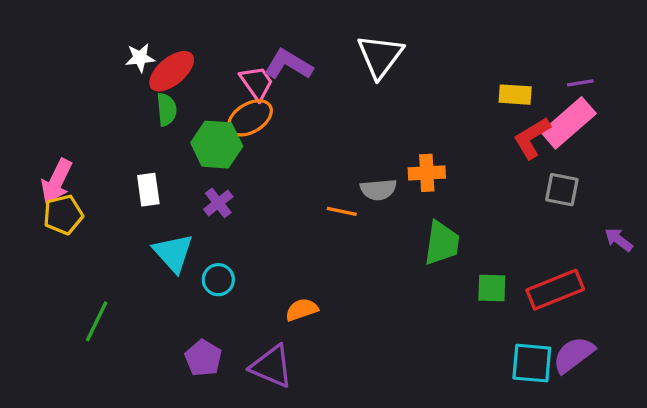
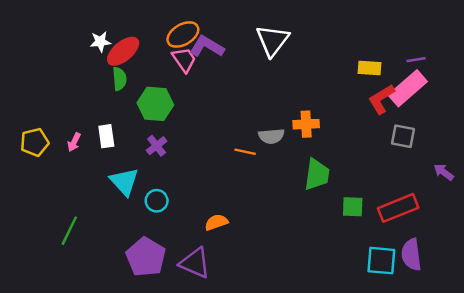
orange ellipse: (250, 118) -> (183, 35), moved
pink arrow: (57, 181) -> (74, 142), moved, size x0.6
yellow pentagon: (63, 215) -> (35, 142), moved
purple semicircle: (574, 355) -> (411, 255), turned -60
purple pentagon: (203, 358) -> (146, 257), size x1.5

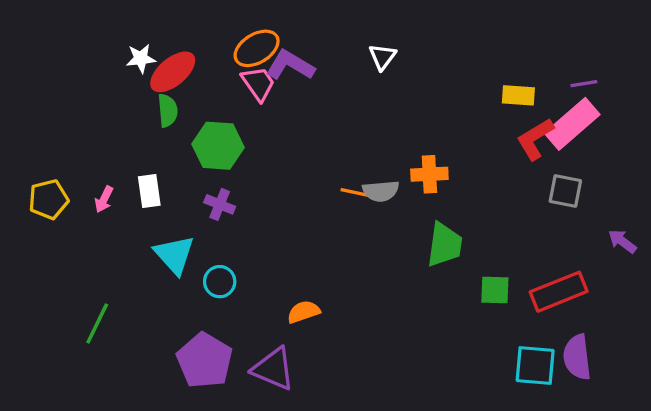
white triangle: (273, 40) -> (382, 57), size x0.6
purple cross: (157, 146) -> (220, 204), turned -30
orange line: (245, 152) -> (356, 193), moved

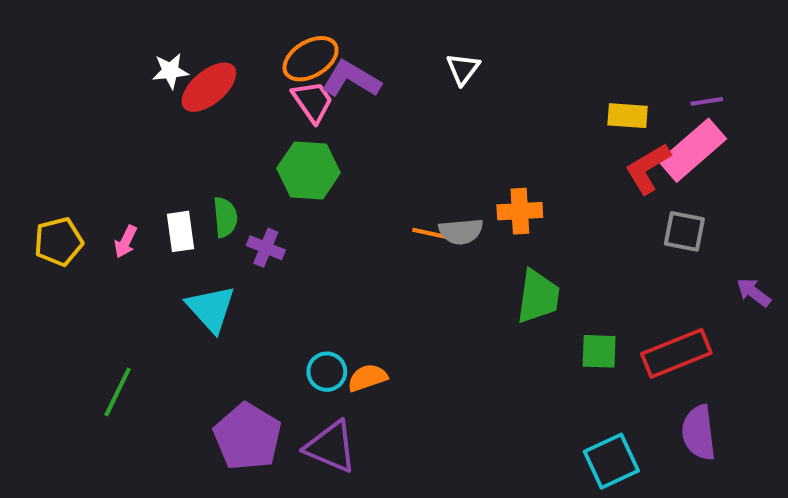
green semicircle: (168, 110) -> (225, 217), moved
green hexagon: (218, 146) -> (309, 170), moved
cyan circle: (220, 282) -> (327, 372), moved
cyan square: (535, 366) -> (611, 461), moved, turned -30

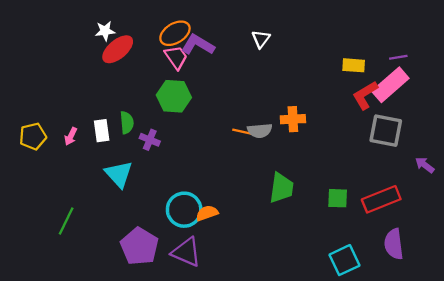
white star: (170, 71) -> (105, 31), moved
gray square: (684, 231) -> (386, 131), size x1.4
green trapezoid: (538, 296) -> (281, 188), moved
cyan circle: (327, 372) -> (184, 210), size x1.6

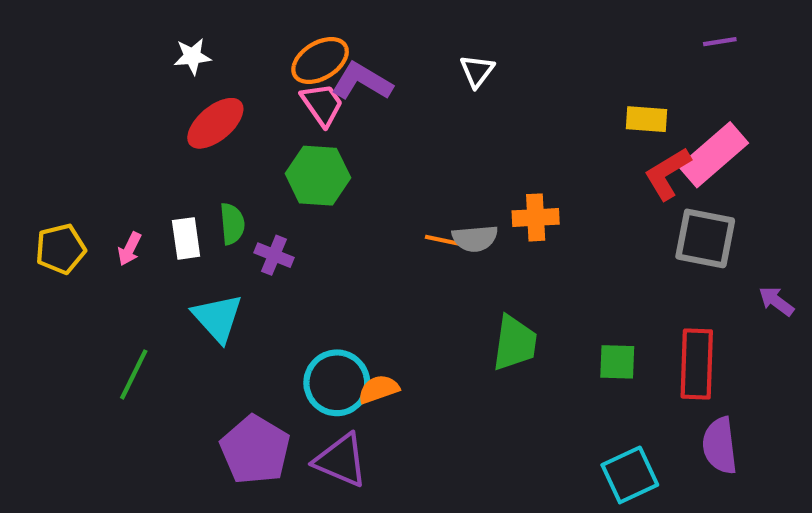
red ellipse: (118, 49) -> (215, 123), moved
purple line: (398, 57) -> (720, 42), moved
red rectangle: (381, 199) -> (697, 364), turned -66
green line: (66, 221) -> (134, 374), moved

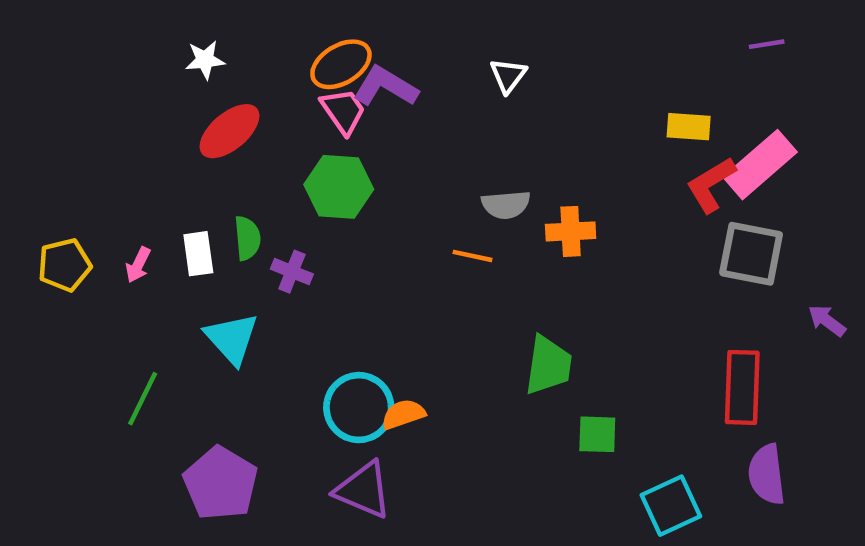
gray semicircle: (475, 238) -> (506, 205), moved
green square: (617, 362) -> (597, 434), moved
purple pentagon: (255, 450) -> (221, 483), moved

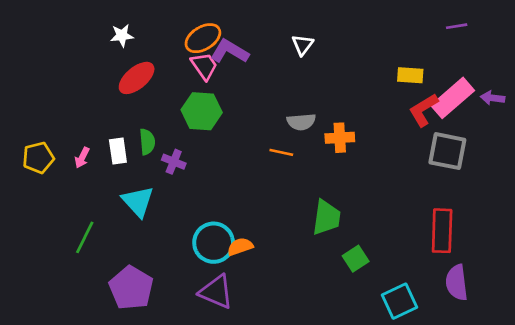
purple arrow: (827, 321) -> (492, 98), moved, turned -30
green square: (597, 434) -> (356, 259), turned -35

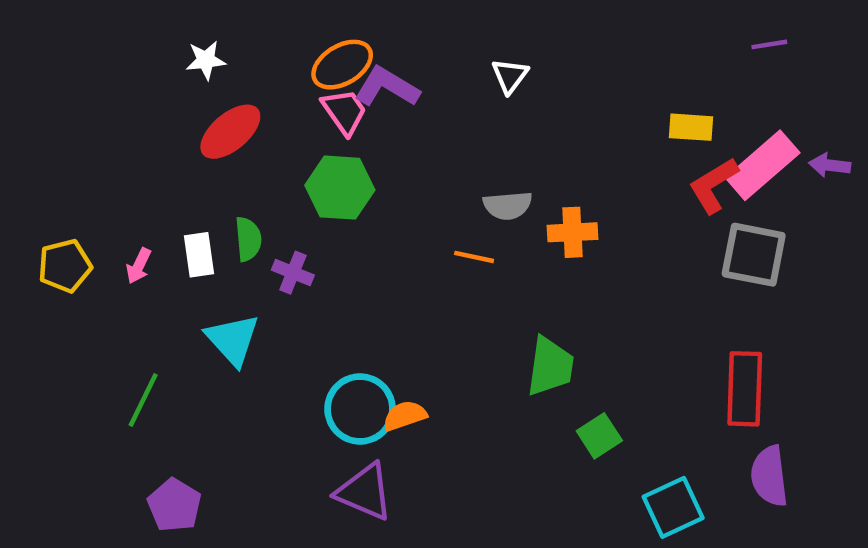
purple pentagon: (131, 288) -> (174, 505), moved, size x0.7

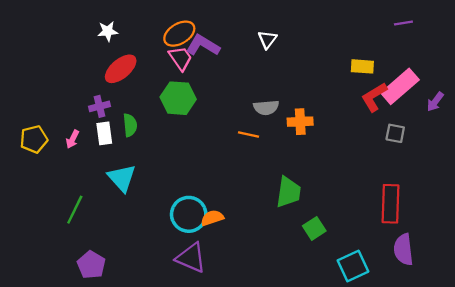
purple arrow: (830, 165) -> (435, 102), moved, turned -60
gray square: (754, 255) -> (395, 133), size x0.6
purple cross: (293, 273) -> (100, 106), moved, turned -36

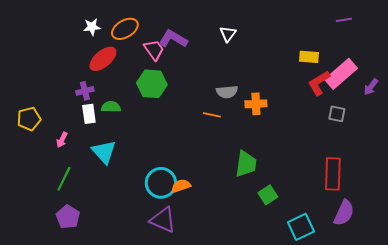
orange ellipse: (179, 34) -> (125, 29), moved
green semicircle: (130, 125) -> (111, 107), turned -84
pink arrow: (73, 139) -> (62, 140), moved
purple semicircle: (403, 250) -> (344, 213), turned -148
purple pentagon: (91, 265) -> (68, 217), moved

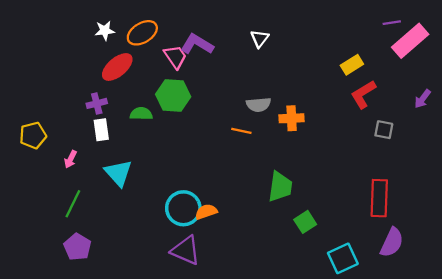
yellow rectangle: (309, 57) -> (352, 65), turned -36
pink rectangle: (341, 74) -> (410, 41), moved
green semicircle: (111, 107) -> (141, 114), moved

